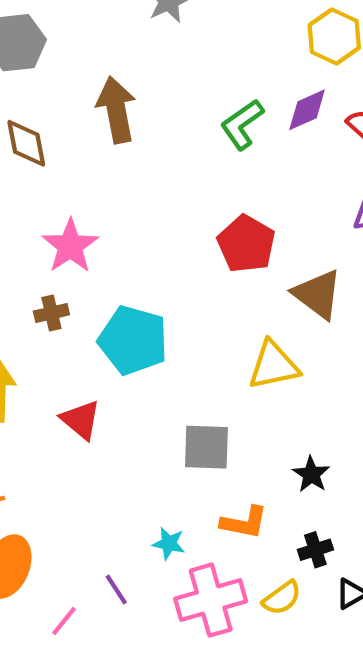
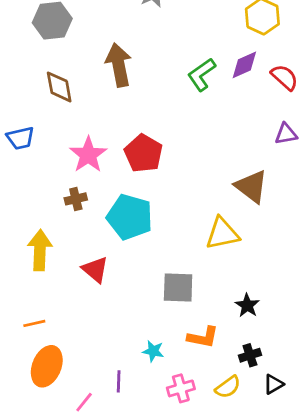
red pentagon: (246, 244) -> (144, 153), moved
purple line: (116, 590) -> (119, 381), turned 35
pink cross: (211, 600) -> (181, 388), size x0.6

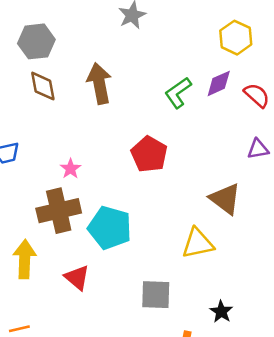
brown diamond: (59, 87) -> (43, 86), moved
red pentagon: (144, 153) -> (149, 154), moved
pink star: (88, 155) -> (70, 169), size x0.6
brown cross: (76, 199) -> (59, 211), size x2.0

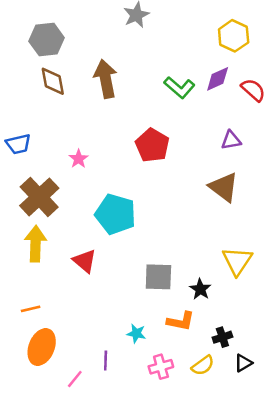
green L-shape: (178, 93) -> (179, 87), turned -104
purple triangle: (258, 149) -> (231, 140), moved
brown cross: (59, 211) -> (39, 197), moved, turned -30
yellow triangle: (198, 243) -> (237, 261), moved, turned -44
black star: (221, 312) -> (200, 289), moved

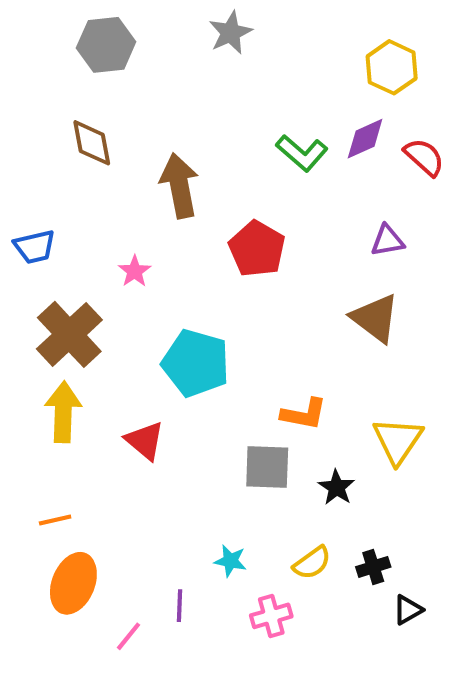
gray hexagon: (47, 40) -> (106, 45), moved
brown arrow: (106, 79) -> (179, 186), moved
orange L-shape: (181, 321) -> (304, 414), moved
yellow semicircle: (203, 365) -> (312, 563), moved

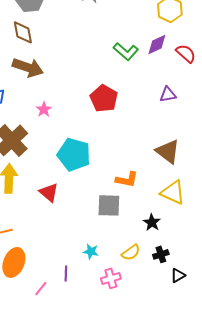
brown diamond: (92, 143) -> (23, 32), moved
brown arrow: (179, 186) -> (28, 67), moved, turned 120
brown triangle: (375, 318) -> (168, 151), moved
yellow triangle: (398, 441) -> (173, 192), turned -40
black star: (337, 487) -> (152, 222), moved

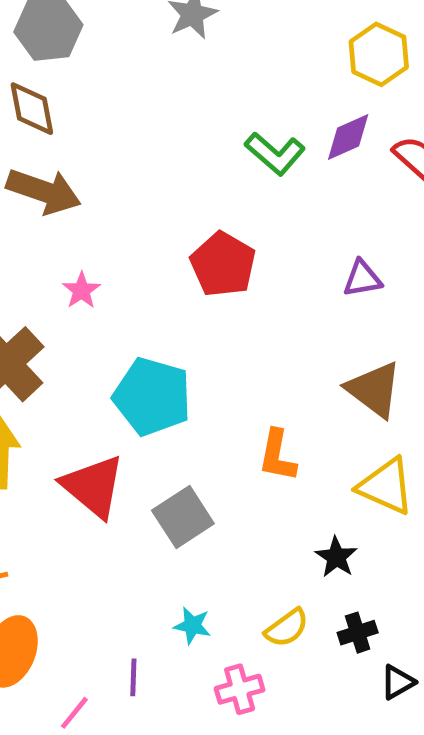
purple triangle: (168, 94) -> (362, 279), moved
orange L-shape: (127, 179) -> (277, 456), turned 90
red triangle: (49, 192) -> (93, 486), size x1.4
gray square: (109, 205) -> (183, 517), moved, turned -35

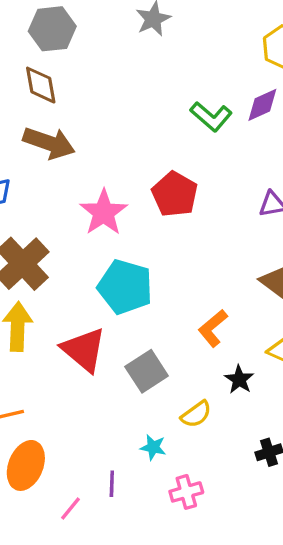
pink star: (81, 290) -> (104, 212), moved, size x1.8
orange L-shape: (277, 456) -> (213, 328), turned 39
black star: (336, 557) -> (239, 379), moved
yellow semicircle: (287, 628) -> (196, 414), moved

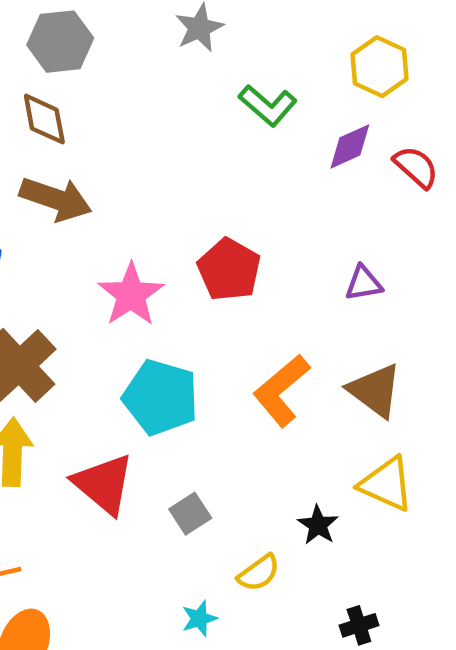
green L-shape: (211, 116) -> (268, 105), moved
orange L-shape: (213, 328) -> (281, 390), moved, size x1.4
gray square: (147, 371) -> (190, 514), size x0.7
cyan star: (153, 447) -> (199, 619), turned -30

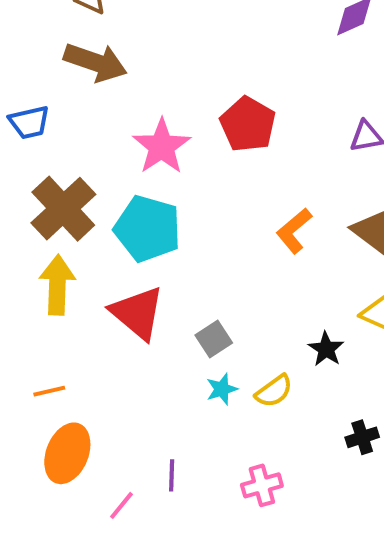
orange L-shape: (281, 390) -> (294, 231), size x0.7
cyan pentagon: (161, 397) -> (148, 229), moved
cyan star: (199, 619) -> (222, 389), moved

